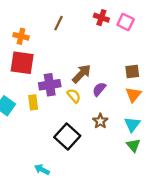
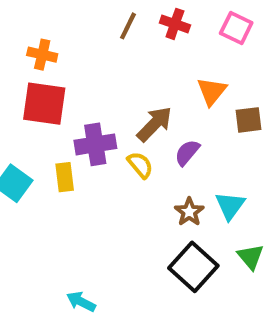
red cross: (101, 18) -> (175, 24), moved
brown line: (58, 23) -> (128, 26), moved
orange triangle: (133, 95) -> (212, 91), moved
cyan triangle: (132, 124) -> (230, 206), moved
black square: (67, 136) -> (193, 267), moved

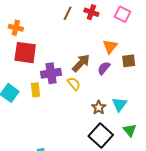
orange cross: (42, 55) -> (16, 28), moved
purple semicircle: (187, 153) -> (104, 68), moved

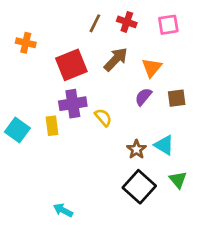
pink square: (122, 14) -> (168, 25), turned -35
red square: (25, 53) -> (71, 65), moved, turned -30
brown square: (129, 61) -> (177, 98), moved
brown arrow: (81, 63) -> (116, 59), moved
cyan triangle: (119, 104) -> (164, 145), turned -35

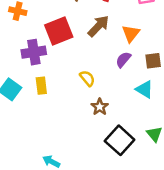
purple cross: (73, 104) -> (34, 52), moved
cyan triangle: (164, 145) -> (144, 89), moved
brown star: (136, 149) -> (100, 107), moved

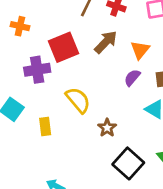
yellow semicircle: (87, 78) -> (78, 100), moved, size x1.5
yellow rectangle: (41, 86) -> (45, 126), moved

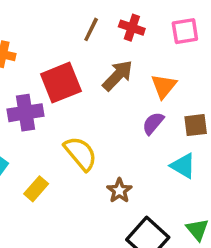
yellow rectangle: (45, 126) -> (36, 189), turned 48

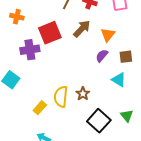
yellow semicircle: (80, 153) -> (61, 97), moved, turned -135
yellow rectangle: (36, 189) -> (40, 108), moved

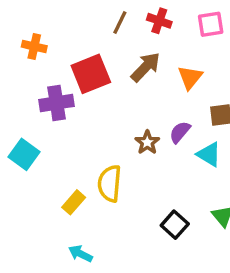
purple semicircle: (102, 56) -> (180, 132), moved
brown star: (83, 94) -> (147, 142), moved
black square: (99, 121) -> (175, 225), size x0.7

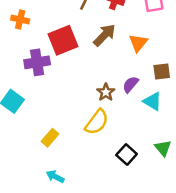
yellow semicircle: (110, 183) -> (97, 122), moved, turned -148

